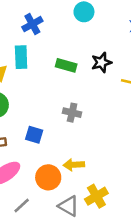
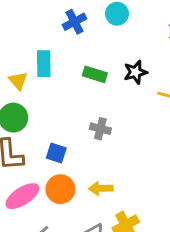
blue cross: (32, 24) -> (74, 22), moved
orange circle: (48, 177) -> (60, 189), moved

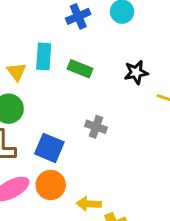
green rectangle: (95, 74) -> (80, 69), moved
blue square: (56, 153) -> (49, 148), size x1.4
yellow arrow: (101, 188) -> (89, 204), moved

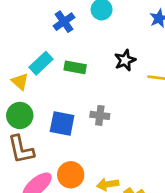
cyan rectangle: (44, 56) -> (41, 63), turned 55
blue square: (49, 148) -> (62, 124), moved

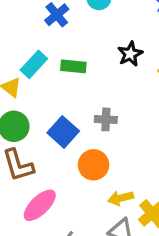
blue square: (62, 124) -> (63, 132), turned 35
orange circle: (71, 175) -> (93, 165), moved

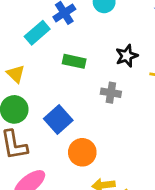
cyan rectangle: (34, 64) -> (37, 33), moved
gray cross: (106, 119) -> (111, 93), moved

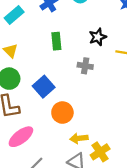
cyan rectangle: (37, 33) -> (14, 15), moved
green rectangle: (74, 61) -> (56, 41), turned 72

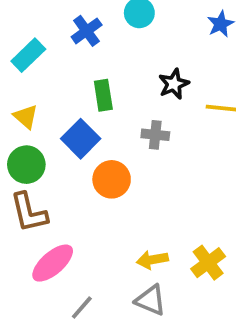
blue square: (44, 87) -> (81, 139), moved
orange circle: (62, 113) -> (112, 179), moved
yellow cross: (100, 152) -> (208, 263), moved

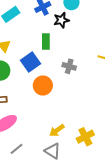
black star: (174, 84) -> (61, 20), moved
yellow arrow: (152, 260) -> (57, 130), turned -35

